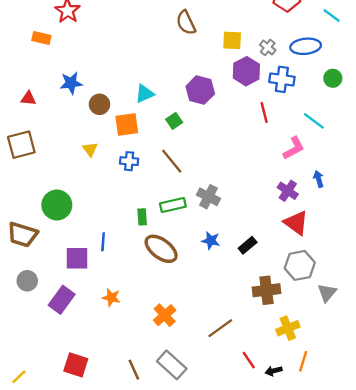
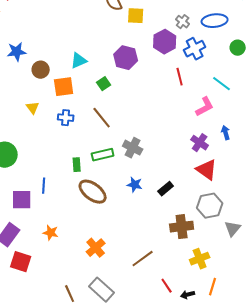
yellow square: (232, 40) -> (136, 16), moved
blue cross: (282, 79) -> (195, 49), turned -35
red square: (76, 365) -> (21, 262), moved

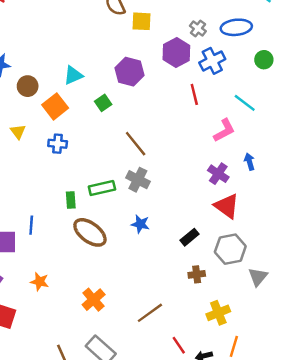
orange square: (64, 87) -> (55, 106), turned -30
brown line: (102, 118) -> (136, 144), moved
black rectangle: (166, 189) -> (190, 237), moved
brown cross: (182, 227) -> (197, 274), size x0.6

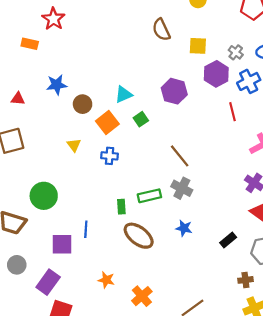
yellow square: (142, 21) -> (198, 46), moved
green square: (103, 103) -> (141, 119), moved
brown cross: (197, 274) -> (245, 280), moved
orange star: (40, 282) -> (106, 280), moved

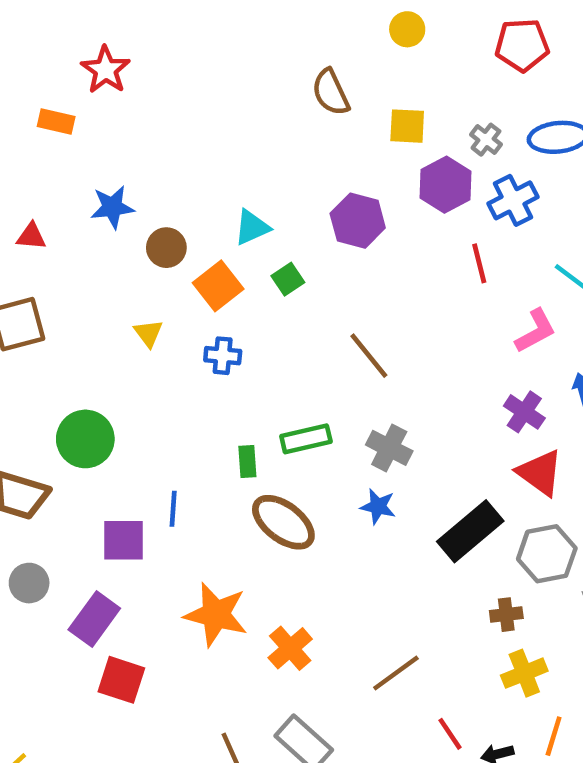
gray cross: (182, 188) -> (389, 448), moved
black rectangle: (228, 240) -> (470, 531), size x1.8
orange star: (106, 280) -> (216, 615), size x1.8

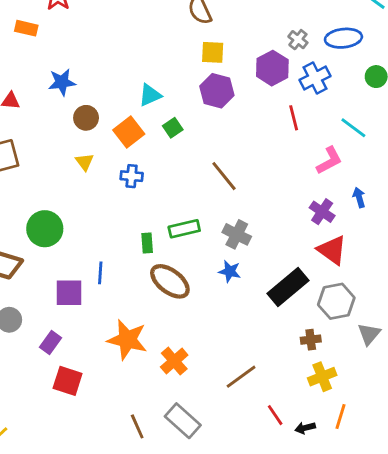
yellow square: (407, 126) -> (213, 52), moved
brown circle: (166, 248) -> (86, 118), moved
purple rectangle: (94, 619) -> (50, 343), size x0.7

